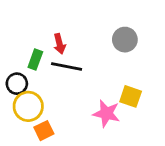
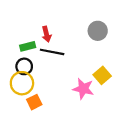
green rectangle: (35, 59) -> (28, 46), turned 56
black circle: (17, 84) -> (24, 66), moved
yellow square: (131, 96) -> (102, 75), turned 30

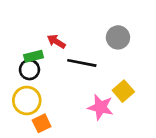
red arrow: (46, 34) -> (56, 41), turned 136
black line: (52, 52) -> (82, 63), moved
black circle: (24, 66) -> (29, 70), moved

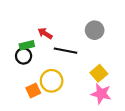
yellow circle: (27, 100) -> (52, 81), moved
pink star: (101, 107) -> (101, 94), moved
orange square: (42, 123) -> (33, 90), moved

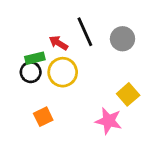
black line: (66, 51) -> (85, 32), moved, turned 55
yellow circle: (52, 81) -> (63, 72), moved
pink star: (101, 94) -> (109, 121), moved

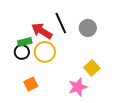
red arrow: (58, 43) -> (42, 31), size x1.5
pink star: (109, 121) -> (78, 87), turned -30

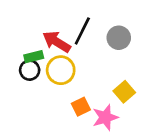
black line: (61, 23) -> (82, 31), turned 50
orange square: (31, 84) -> (81, 107), moved

